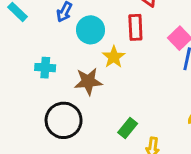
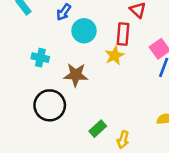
yellow star: (114, 57) -> (114, 56), moved
green rectangle: (128, 128) -> (98, 129), moved

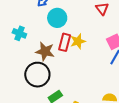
red rectangle: (123, 34) -> (65, 42), moved
black circle: (50, 105) -> (37, 75), moved

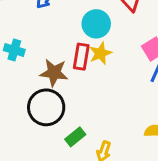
cyan circle: (57, 18) -> (96, 24), moved

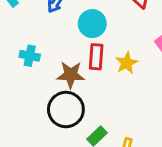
cyan circle: (96, 24) -> (92, 24), moved
yellow star: (100, 53) -> (127, 63), moved

